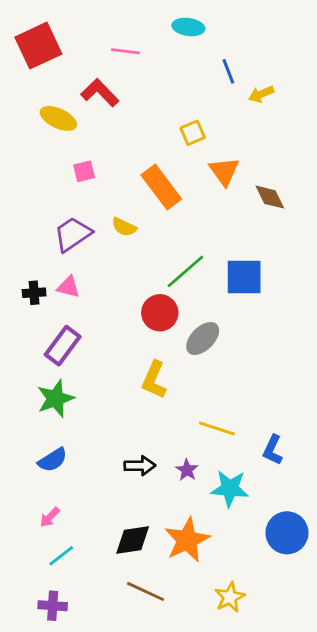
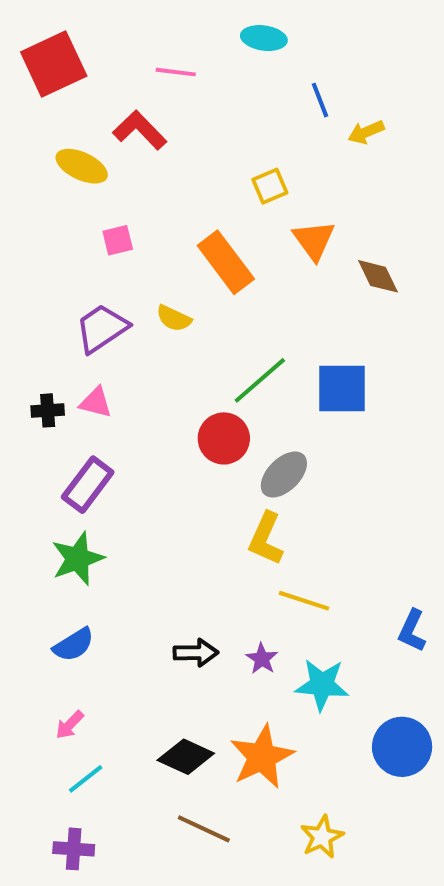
yellow L-shape: (154, 380) -> (266, 539), moved
blue L-shape: (273, 450) -> (412, 631), moved
black diamond: (133, 540) -> (186, 757), turned 33

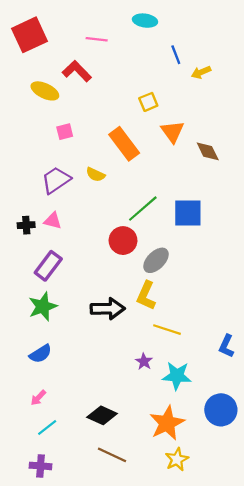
black arrow: (196, 653) -> (108, 309), moved, size x1.4
orange star: (262, 757) -> (167, 423), moved

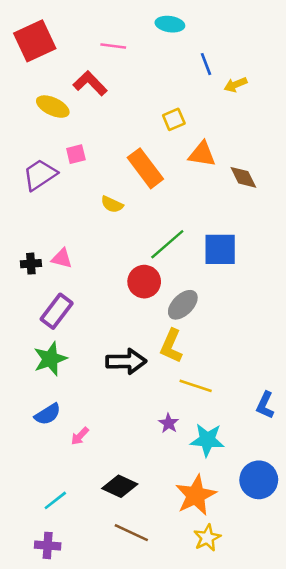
orange triangle: (172, 132) -> (202, 154), turned -45
purple trapezoid: (56, 180) -> (40, 175), moved
pink arrow: (38, 398) -> (80, 436), moved

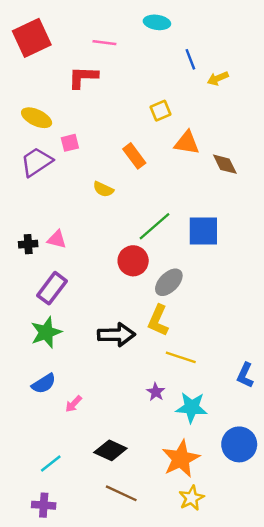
red L-shape: (90, 83) -> (83, 77), turned -44
yellow ellipse: (53, 107) -> (37, 118), moved
orange rectangle: (145, 168) -> (134, 156), size x0.7

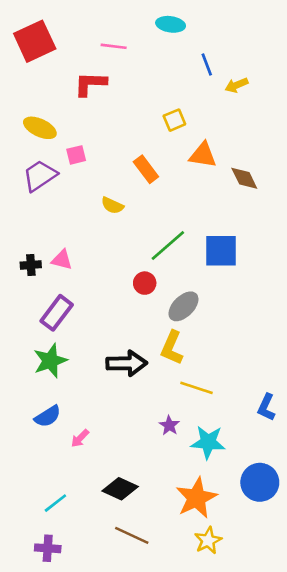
red circle: (133, 261) -> (145, 283), size x0.7

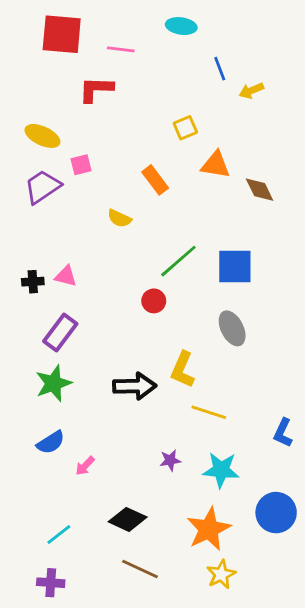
red square: (35, 41) -> (62, 34), moved, turned 30
gray ellipse: (183, 306) -> (232, 328), moved, turned -72
purple star: (169, 425) -> (170, 460), moved, turned 30

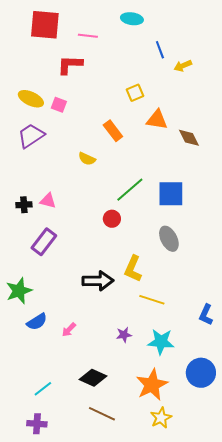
pink square: (81, 165) -> (59, 105), moved, turned 35
green star: (53, 383) -> (19, 291), moved
pink arrow: (85, 466) -> (69, 330), moved

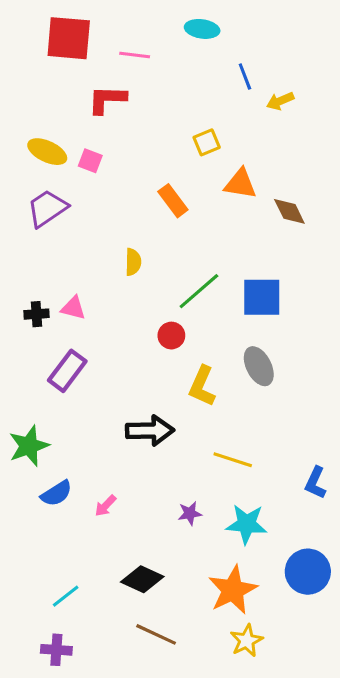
yellow semicircle: (87, 159) -> (133, 262), moved, turned -114
yellow L-shape: (133, 269) -> (202, 386), moved

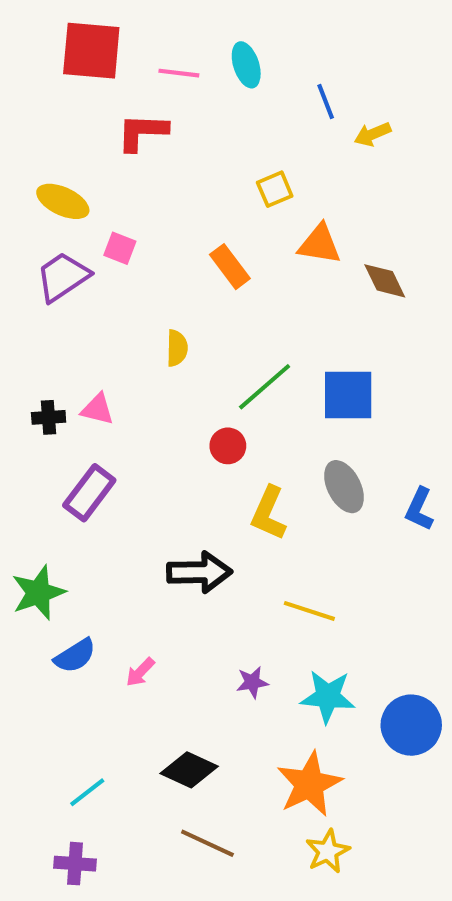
cyan ellipse: (202, 29) -> (246, 65), moved, turned 64
pink square: (90, 161) -> (120, 248), moved
blue L-shape: (315, 483) -> (419, 509), moved
blue circle: (308, 572) -> (411, 725), moved

